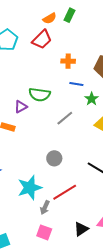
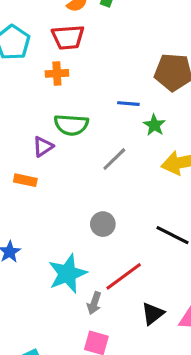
red trapezoid: (42, 39) -> (68, 37), turned 45
orange cross: (68, 61) -> (57, 73), moved
black triangle: (81, 229) -> (153, 314), moved

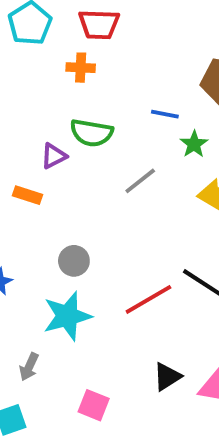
gray circle: (103, 224) -> (74, 261), moved
red line: (124, 276) -> (148, 299), moved
gray arrow: (94, 303) -> (29, 367), moved

